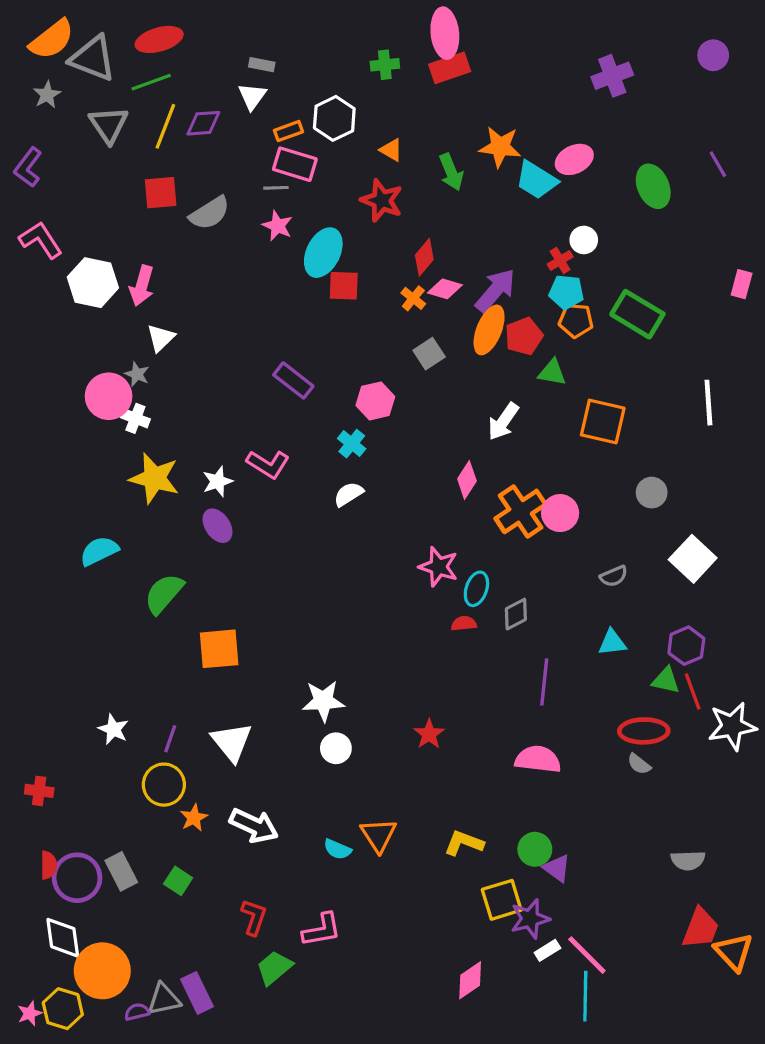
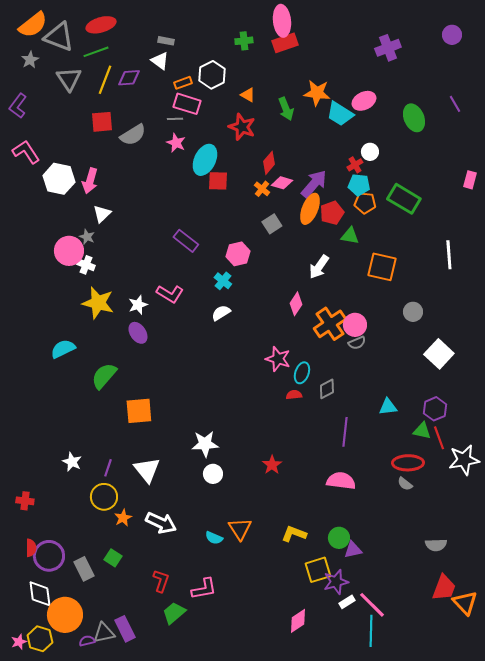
white triangle: (252, 96) -> (160, 61), turned -30
gray semicircle: (614, 576) -> (357, 343), moved
purple triangle: (557, 868) -> (353, 550), turned -48
gray rectangle: (121, 871) -> (84, 569), moved

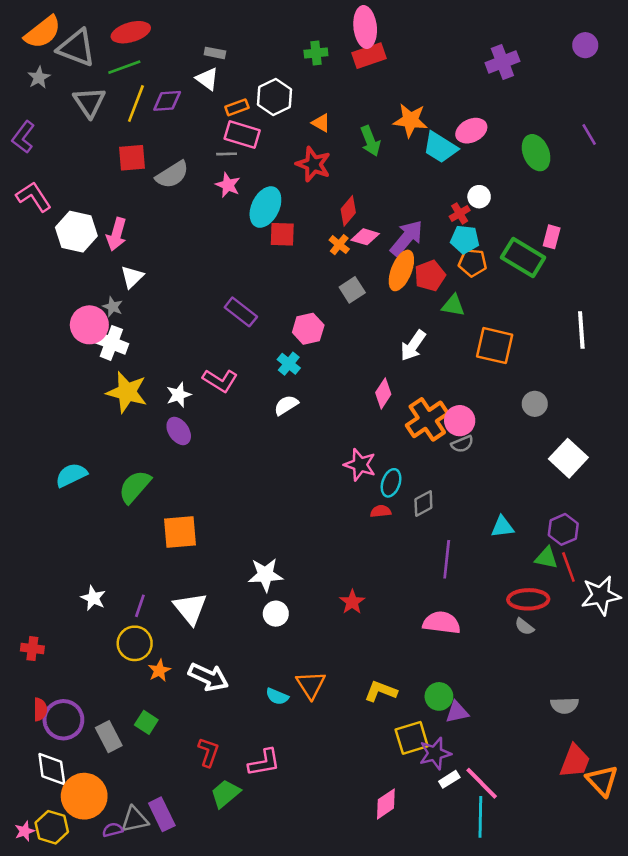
pink rectangle: (470, 180) -> (552, 237), moved
white cross: (86, 265) -> (111, 343), size x1.4
cyan semicircle: (63, 349) -> (71, 475), moved

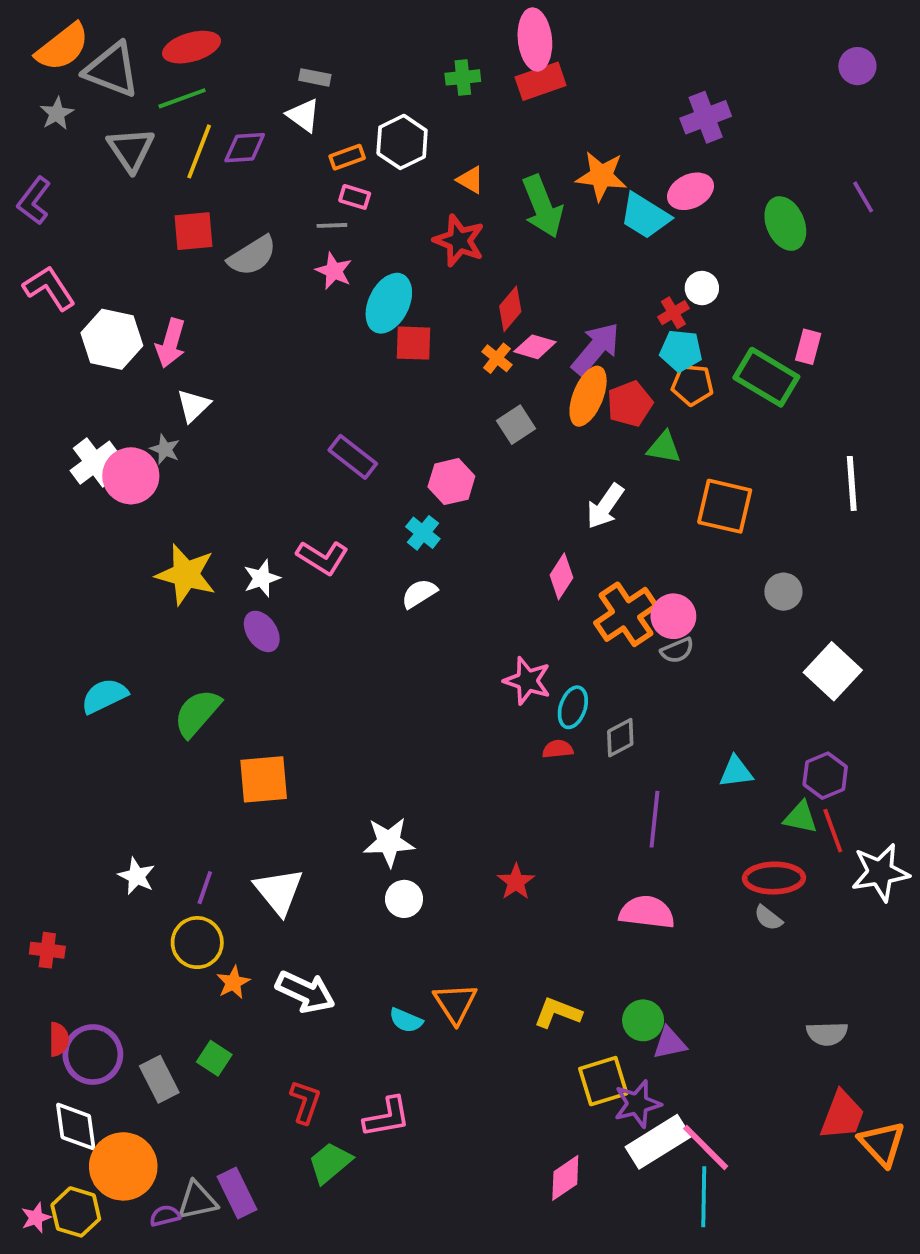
purple cross: (502, 62) -> (706, 117), moved
pink rectangle: (242, 135) -> (355, 197), size x0.6
green arrow: (370, 141) -> (543, 206), size x1.4
white cross: (111, 343) -> (95, 463), moved, turned 32
white rectangle: (449, 779) -> (658, 1142), size x2.0

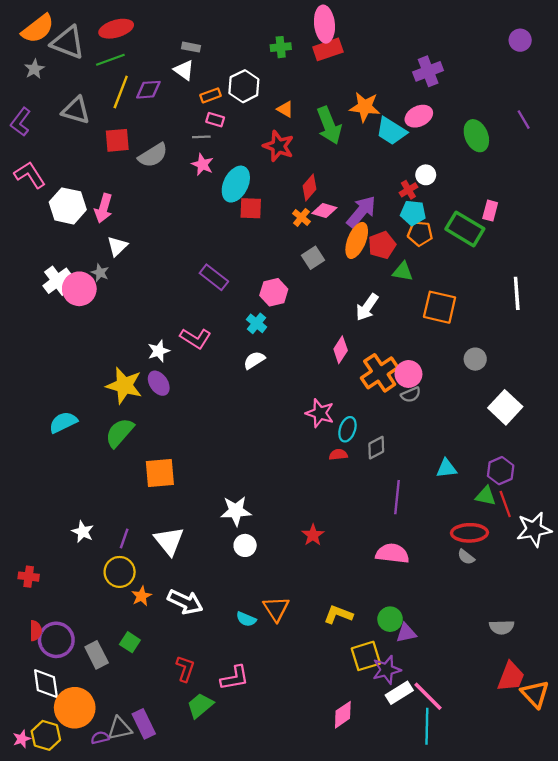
gray triangle: (131, 150) -> (76, 110), moved, turned -40
yellow star: (186, 575) -> (124, 385), moved
white rectangle: (658, 1142) -> (399, 693), size x0.7

